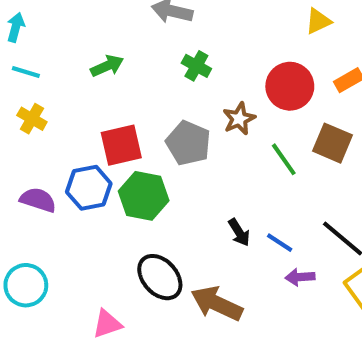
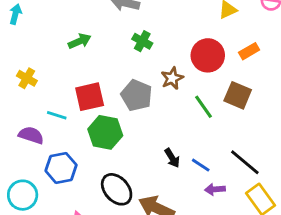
cyan line: (26, 72) -> (57, 115), moved
blue hexagon: (89, 188) -> (61, 168), moved

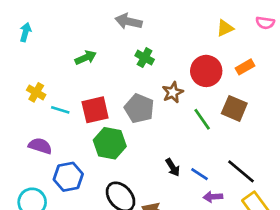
cyan line: (57, 115) -> (60, 110), moved

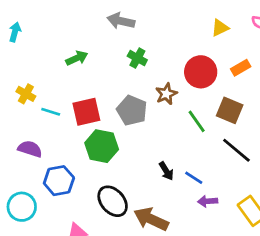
black line: (241, 171) -> (236, 150), moved

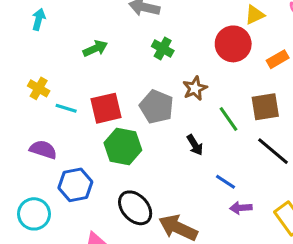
cyan arrow: (15, 32) -> (39, 19), moved
red circle: (201, 72) -> (233, 44), moved
brown square: (230, 110) -> (265, 107), turned -32
black arrow: (166, 171) -> (195, 145), moved

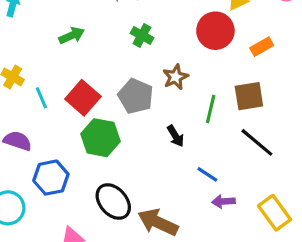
cyan line: (66, 108) -> (41, 98), turned 50
red square: (106, 108) -> (83, 98), turned -36
green line: (229, 119) -> (211, 109), turned 48

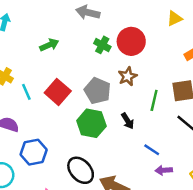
red circle: (215, 31) -> (131, 41), moved
green hexagon: (100, 138) -> (91, 123), moved

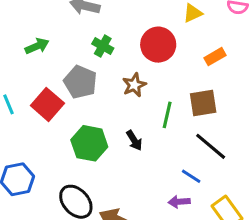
red circle: (131, 41) -> (158, 45), moved
gray pentagon: (97, 91) -> (80, 82), moved
blue line: (152, 150) -> (191, 176), moved

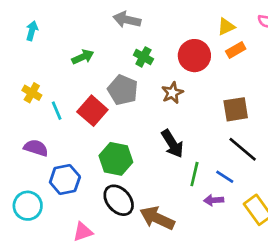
orange rectangle: (215, 57) -> (236, 50), moved
green line: (167, 115) -> (194, 174), moved
black arrow: (134, 140) -> (172, 144), size x1.5
green hexagon: (89, 143) -> (116, 159), moved

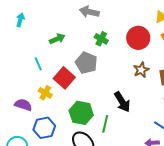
yellow cross: (32, 93) -> (45, 93), moved
brown star: (172, 93) -> (141, 70), moved
cyan line: (57, 111) -> (38, 64), moved
green line: (194, 174) -> (105, 124), moved

